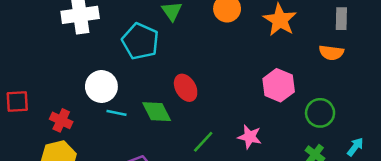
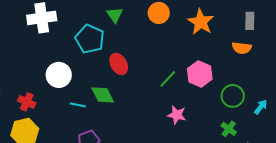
red ellipse: (186, 88) -> (119, 64), moved
cyan line: (116, 113) -> (78, 105), moved
green line: (203, 142) -> (168, 79), moved
cyan arrow: (355, 147) -> (261, 107), moved

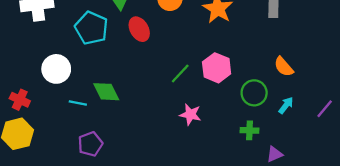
orange semicircle: (242, 48) -> (284, 67), moved, turned 42
red ellipse: (119, 64) -> (139, 29), moved
green cross: (229, 129) -> (250, 130), turned -35

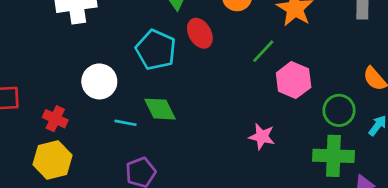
cyan pentagon: (91, 28) -> (156, 50), moved
green line: (180, 74) -> (263, 51), moved
green cross: (250, 130) -> (333, 156), size x1.8

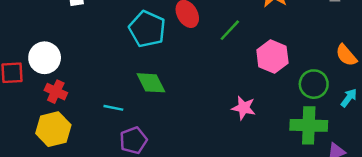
green line: (263, 51) -> (230, 30), moved
white circle: (99, 81) -> (45, 58), moved
cyan line: (126, 123) -> (113, 108), moved

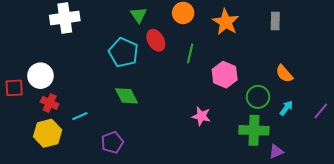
green line: (230, 30) -> (190, 53), turned -30
cyan line: (113, 108) -> (80, 116), moved, turned -35

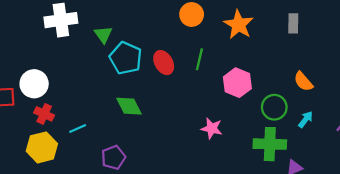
green triangle: (139, 15) -> (103, 35), moved
red ellipse: (156, 40) -> (164, 63), moved

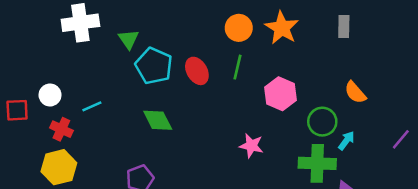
orange circle: (192, 14) -> (239, 28), moved
white circle: (34, 84) -> (50, 95), size x0.7
cyan arrow: (306, 120) -> (346, 141), moved
cyan line: (78, 128) -> (92, 106), moved

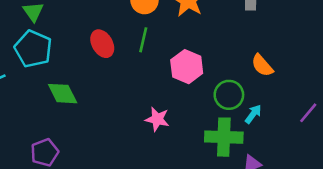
cyan pentagon: (154, 66) -> (33, 49), moved

